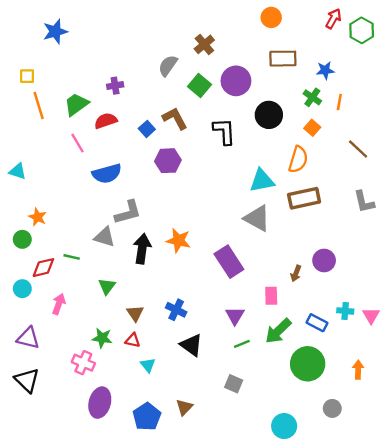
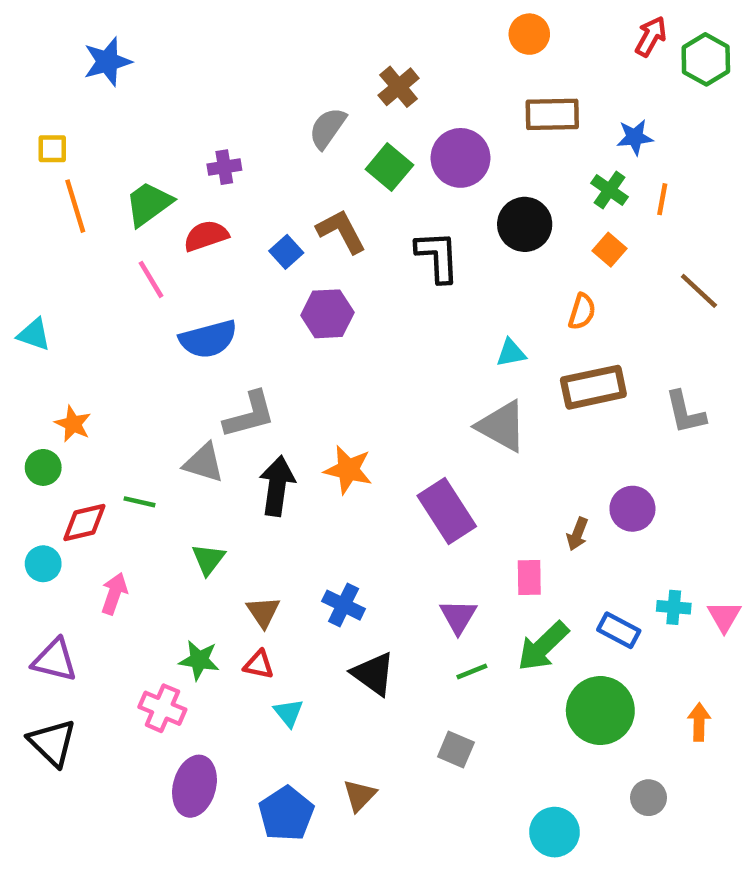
orange semicircle: (298, 160) -> (582, 312), size x0.7
cyan triangle: (262, 181) -> (511, 353), size x0.6
gray L-shape: (364, 202) -> (685, 412), moved

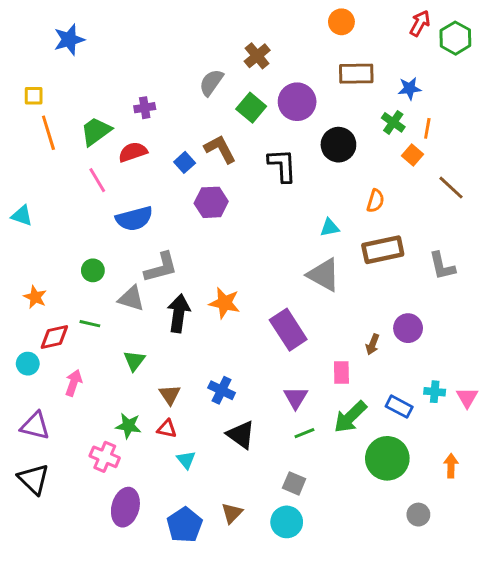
orange square: (610, 250) -> (412, 155), moved
orange star: (73, 424) -> (35, 297), moved
green circle: (43, 467) -> (93, 270), moved
cyan circle: (554, 832) -> (287, 522), moved

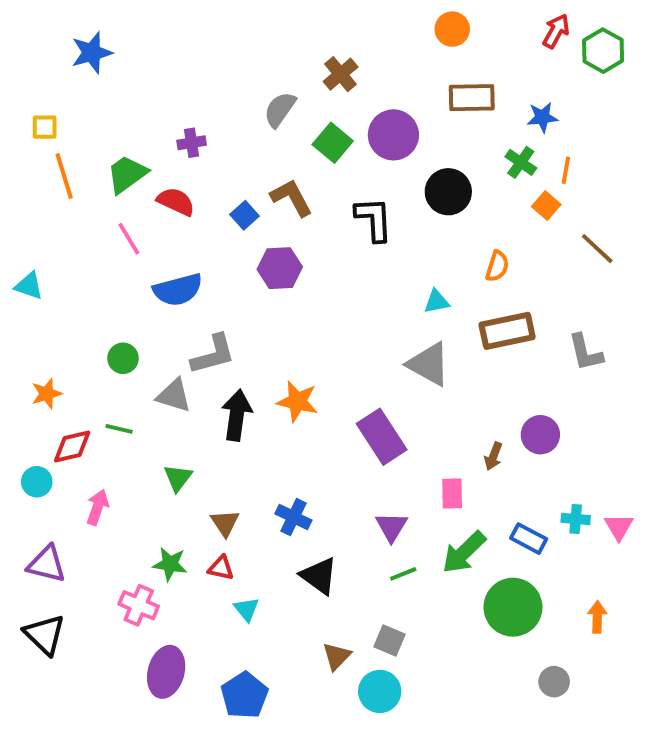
red semicircle: (133, 152) -> (176, 202), turned 44
orange star: (35, 297) -> (47, 394), turned 30
brown triangle: (232, 513) -> (337, 656), moved

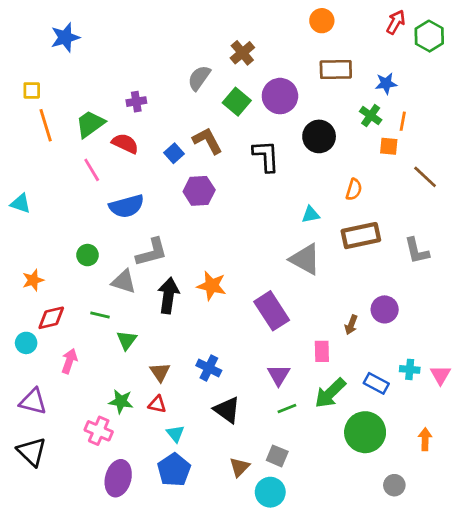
orange square: (546, 205) -> (389, 146), turned -36
green line: (119, 429) -> (100, 315), moved
blue pentagon: (244, 695) -> (174, 470), moved

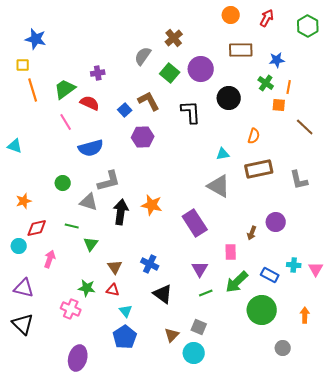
red arrow: (396, 22) -> (267, 18), moved
blue star: (65, 37) -> (36, 39), moved, turned 30
purple ellipse: (118, 478) -> (78, 358), moved

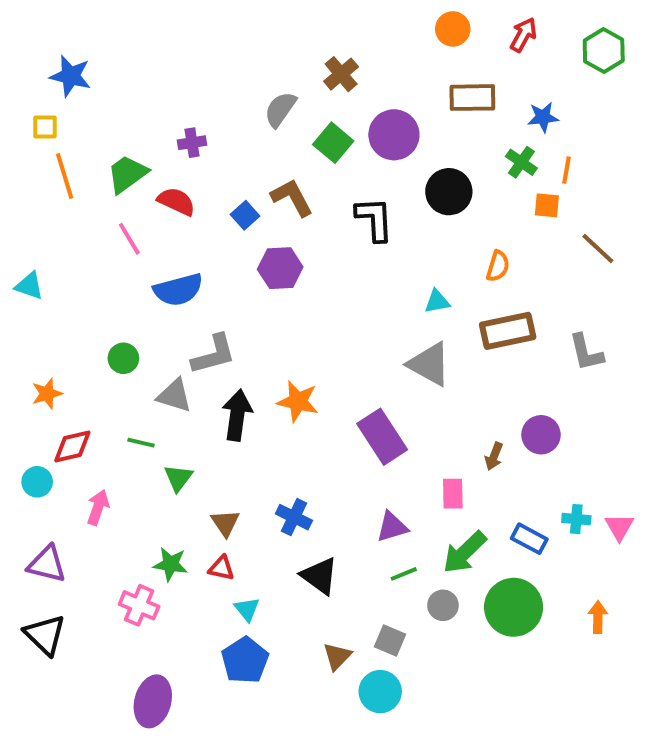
purple triangle: (200, 269) -> (392, 527), turned 42
gray circle: (283, 348) -> (443, 605), moved

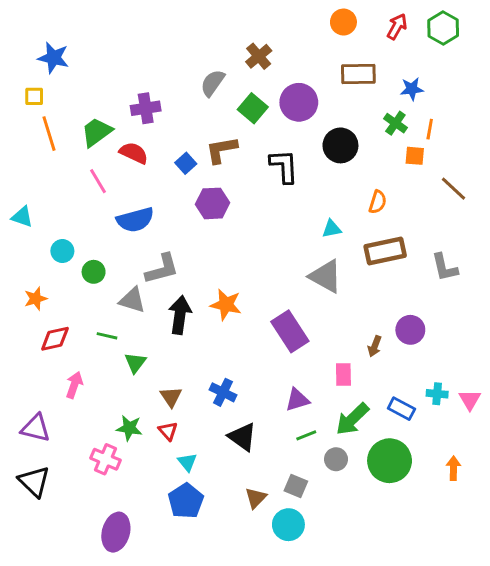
green hexagon: (604, 50) -> (443, 28), moved
purple cross: (192, 143) -> (146, 108), size x1.4
brown L-shape: (292, 198) -> (221, 150), turned -72
cyan circle: (37, 482) -> (62, 251), moved
red triangle: (221, 568) -> (168, 431), turned 36

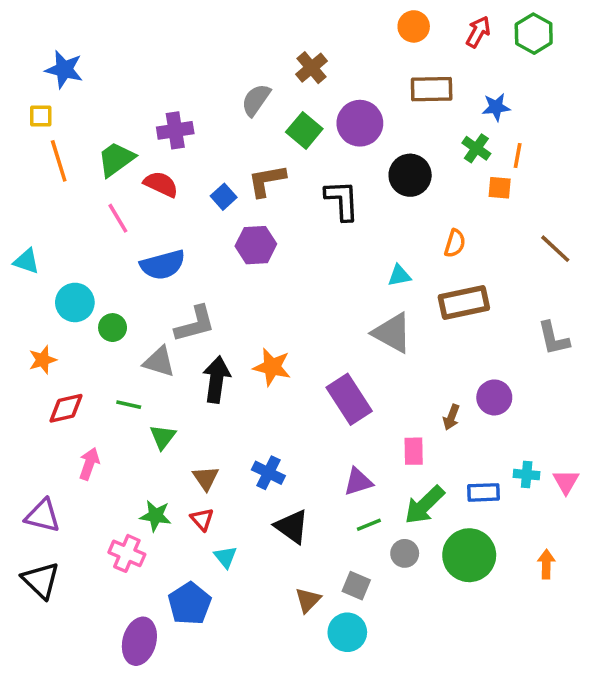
brown line: (453, 189) -> (555, 249), moved
cyan circle: (62, 251) -> (75, 302), size x1.4
gray L-shape: (445, 267) -> (553, 338), moved
blue rectangle: (401, 409) -> (484, 492), turned -30
blue pentagon: (186, 501) -> (190, 604), moved

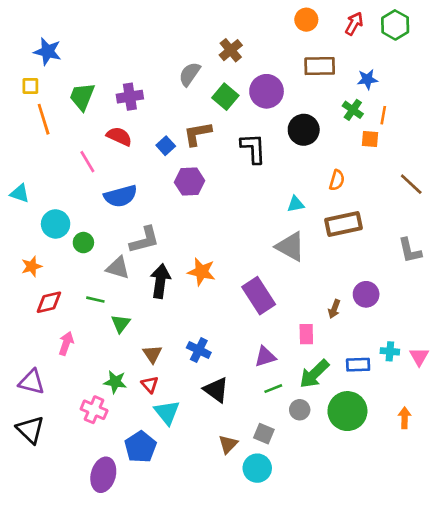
green trapezoid: (116, 159) -> (82, 97), moved, turned -32
cyan triangle: (225, 557) -> (167, 412), size x1.5

